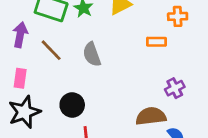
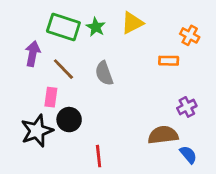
orange cross: (178, 16) -> (190, 35), turned 30
pink rectangle: (20, 78) -> (51, 97), moved
black circle: (72, 105) -> (69, 120), moved

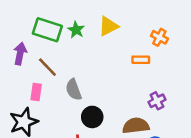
gray semicircle: (104, 73) -> (74, 90), moved
black circle: (69, 120) -> (92, 117), moved

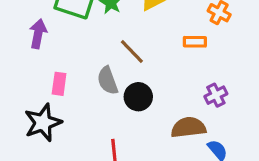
brown line: (47, 67) -> (132, 51), moved
black circle: (92, 117) -> (138, 97), moved

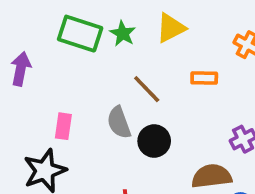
purple arrow: (38, 34) -> (21, 69), moved
orange rectangle: (195, 42) -> (204, 78), moved

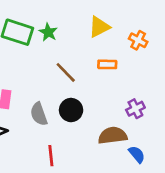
yellow triangle: (171, 28) -> (99, 27), moved
gray semicircle: (119, 122) -> (39, 114), moved

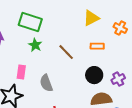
green star: (48, 32) -> (35, 45), moved
black circle: (71, 110) -> (94, 75), moved

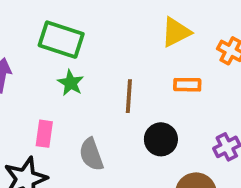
brown line: (66, 52) -> (129, 96), turned 48
black circle: (94, 75) -> (161, 139), moved

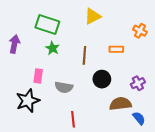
yellow triangle: (176, 32) -> (93, 16), moved
gray semicircle: (91, 154) -> (64, 87), turned -60

